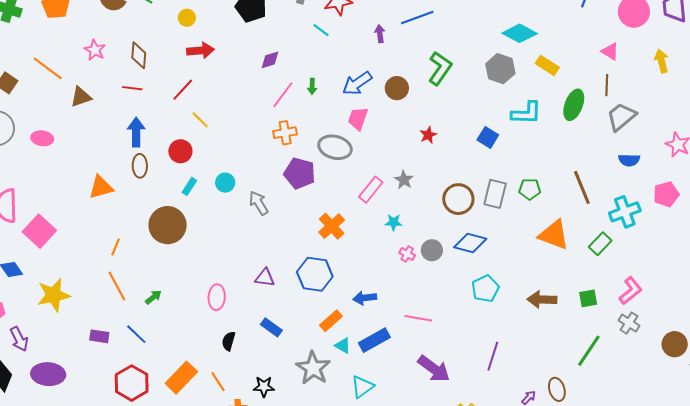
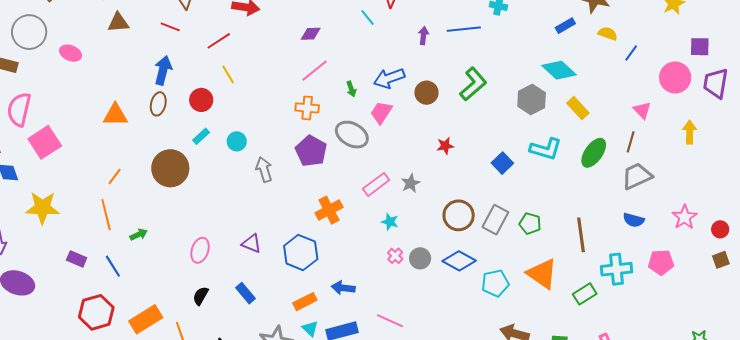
green arrow: (312, 86) -> (351, 89), moved, turned -35
cyan pentagon: (485, 289) -> (495, 283), moved

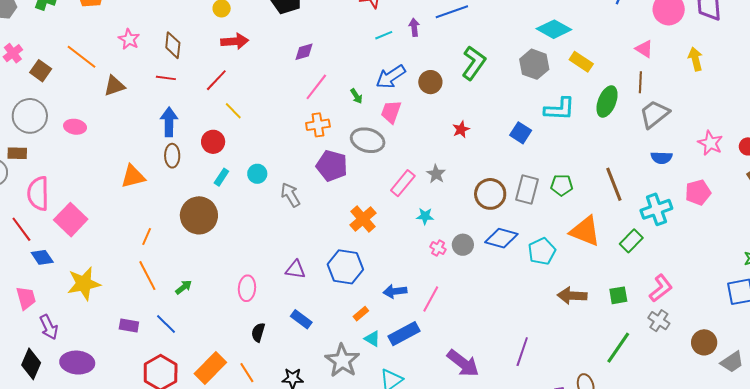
cyan line: (367, 18) -> (384, 35), moved, turned -60
orange rectangle: (305, 302) -> (361, 314), size x0.7
pink line: (390, 321) -> (431, 299), moved, turned -72

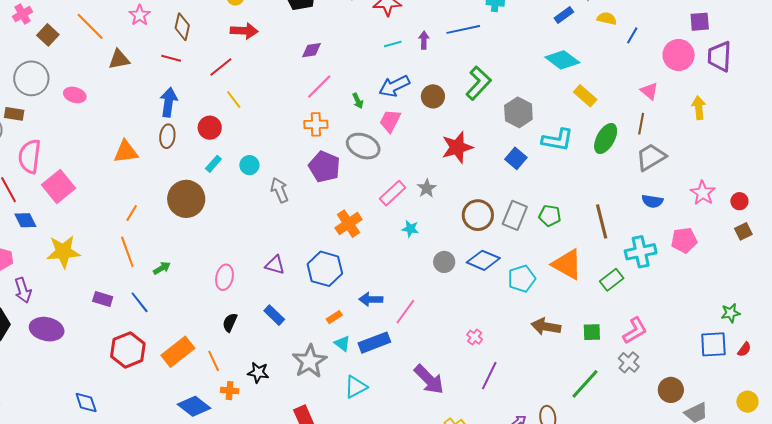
gray hexagon: (534, 64) -> (518, 112), moved
red star: (461, 129) -> (457, 147), size x1.8
pink cross: (438, 248) -> (475, 337), moved

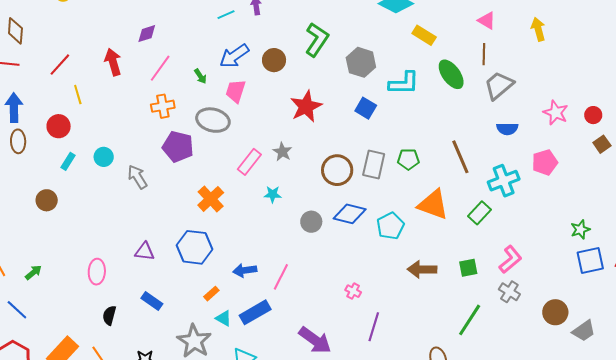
red arrow: (244, 31) -> (113, 62), moved, turned -100
yellow line: (234, 99) -> (78, 95), turned 30
green ellipse: (606, 138) -> (451, 74), turned -56
brown circle: (186, 199) -> (47, 200), size x0.6
green star: (731, 313) -> (580, 230), moved

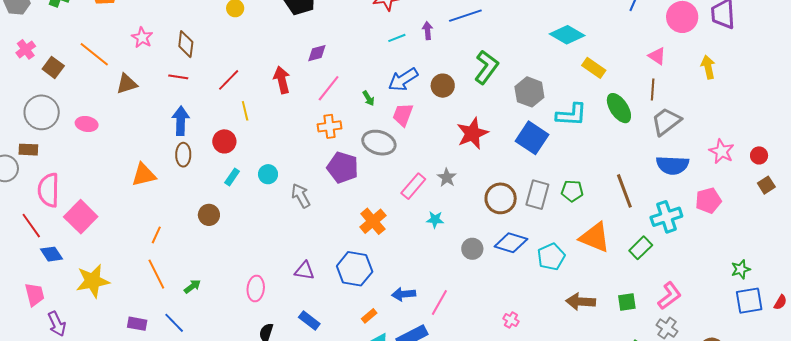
blue square: (366, 108) -> (532, 138), size x1.5
blue semicircle: (507, 129) -> (672, 165), size x1.5

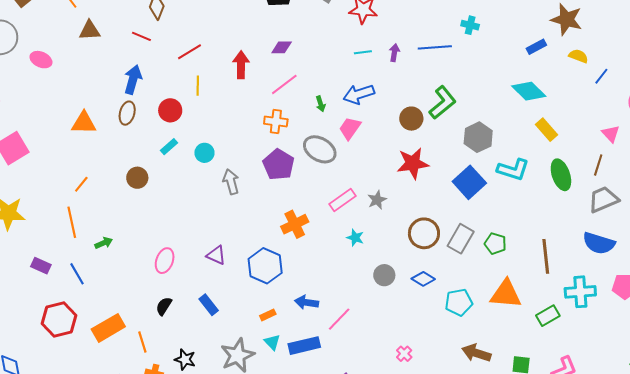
brown circle: (443, 86) -> (411, 119), moved
orange triangle: (595, 237) -> (506, 294), turned -32
blue diamond: (511, 243) -> (423, 279), size x0.7

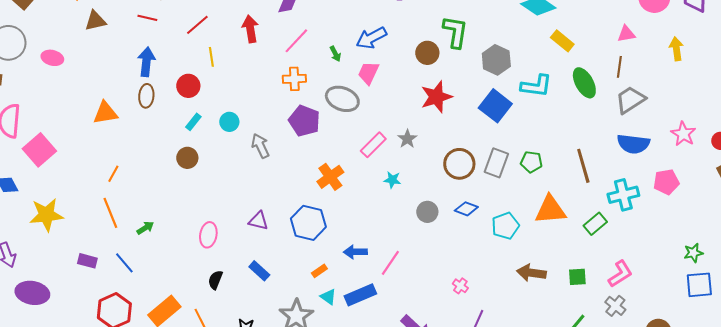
green L-shape: (443, 103) -> (455, 32), turned -32
pink triangle: (611, 134) -> (626, 34), turned -48
brown circle: (137, 178) -> (187, 158), moved

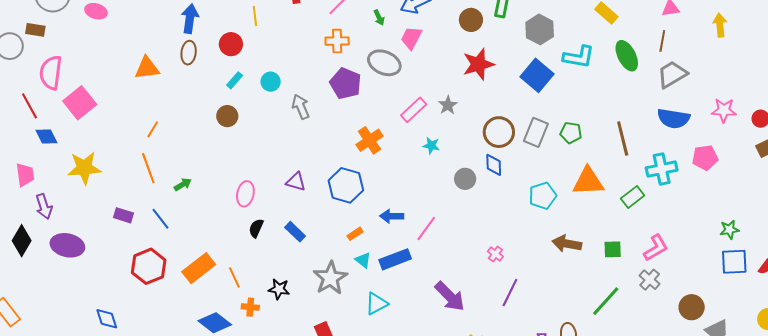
pink star: (683, 134) -> (724, 110), turned -30
blue diamond: (466, 209) -> (494, 165), moved, turned 65
black semicircle: (215, 280) -> (256, 228), moved

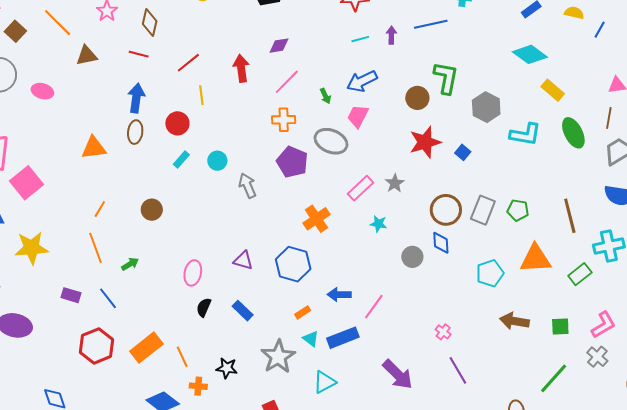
blue square: (537, 75) -> (463, 152), moved, size x0.5
brown circle: (227, 116) -> (152, 210), moved
purple line: (510, 293) -> (458, 370), turned -56

